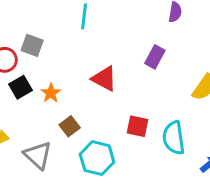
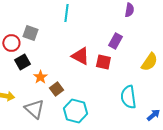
orange star: (51, 93) -> (40, 77), moved
red square: (138, 126) -> (103, 62), moved

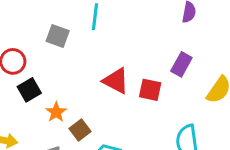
gray square: (30, 33) -> (58, 36), moved
purple rectangle: (115, 41) -> (181, 64), moved

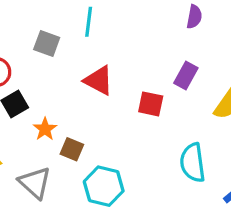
red triangle: (116, 81) -> (99, 80), moved
brown square: (80, 130) -> (72, 149), turned -30

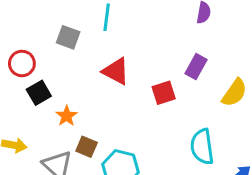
red square: (151, 104) -> (164, 93), turned -30
brown square: (72, 149) -> (87, 147), moved

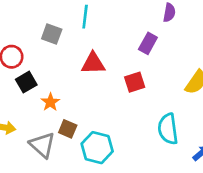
purple rectangle: (196, 67) -> (148, 43), moved
red triangle: (116, 71) -> (93, 63), turned -30

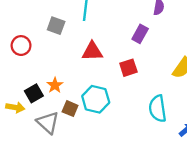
black square: (26, 82) -> (34, 93), moved
cyan hexagon: (97, 148) -> (96, 99), moved

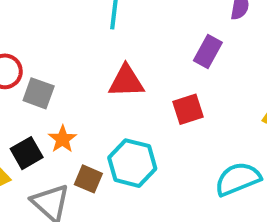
gray square: (56, 26) -> (39, 93), moved
cyan semicircle: (158, 109) -> (238, 179), turned 76

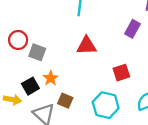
red square: (188, 109) -> (121, 73), moved
cyan hexagon: (132, 163) -> (106, 105), moved

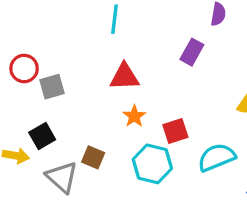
gray square: (37, 52) -> (52, 87), turned -36
red square: (121, 73) -> (175, 131), moved
orange star: (51, 78) -> (134, 116), moved

